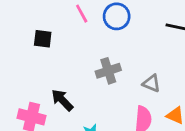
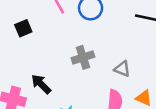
black square: (43, 39) -> (23, 28), turned -30

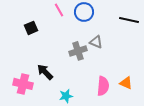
gray triangle: (122, 69) -> (96, 42), moved

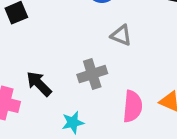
gray cross: (78, 51) -> (92, 74), moved

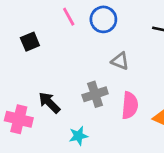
pink semicircle: (133, 106) -> (130, 105), moved

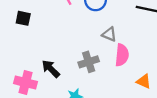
black square: (30, 42) -> (23, 18), moved, turned 35
pink semicircle: (130, 105) -> (122, 55), moved

